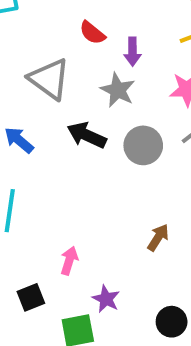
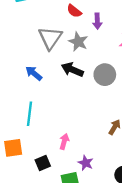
gray triangle: (49, 79) -> (50, 38), turned 30
gray star: (118, 90) -> (78, 42), moved

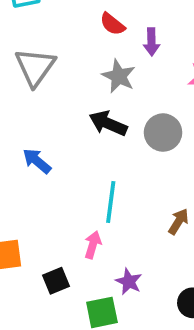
gray triangle: (50, 38) -> (35, 67), moved
blue arrow: (34, 73) -> (37, 161), moved
cyan line: (29, 114) -> (111, 202), moved

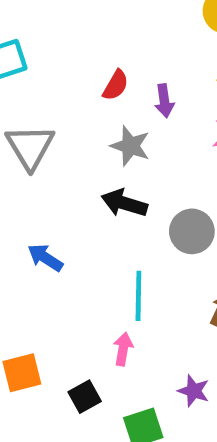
red semicircle: (112, 24) -> (116, 85), turned -92
gray circle: (163, 133) -> (192, 231), moved
purple star: (129, 282) -> (194, 391), moved

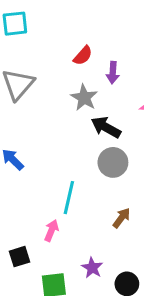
black arrow: (124, 203) -> (106, 127), moved

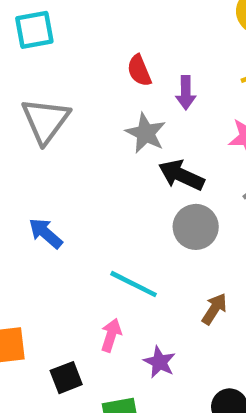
red semicircle: (83, 56) -> (139, 71), turned 120
cyan line: (69, 198) -> (134, 284), turned -72
purple star: (92, 268) -> (159, 362), moved

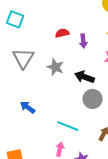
cyan square: (34, 30) -> (15, 19), turned 36
red semicircle: (139, 71) -> (62, 33), turned 104
gray star: (146, 133) -> (55, 67), moved

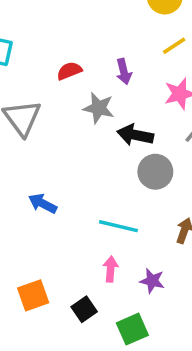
red semicircle: (62, 33) -> (69, 71), moved
gray star: (55, 67) -> (99, 108), moved

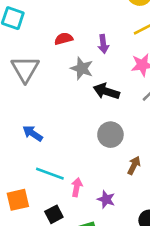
gray circle: (155, 172) -> (110, 135), moved
cyan line: (118, 226) -> (50, 174), moved

